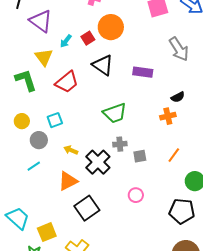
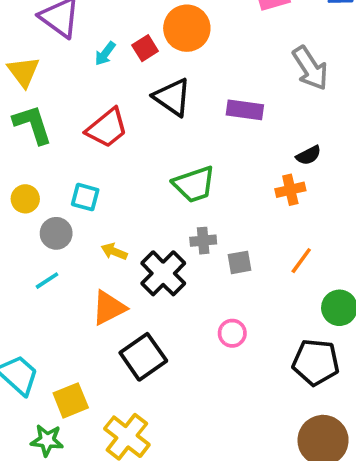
yellow triangle: (44, 57) -> (23, 72), moved
cyan square: (55, 120) -> (85, 197), turned 35

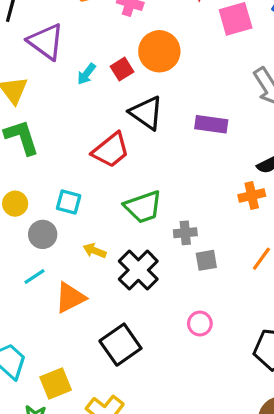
red trapezoid: (107, 128) -> (111, 150), moved
green trapezoid: (194, 184) -> (143, 207), moved
gray cross: (203, 241) -> (185, 233), moved
orange triangle: (109, 308) -> (70, 298), moved

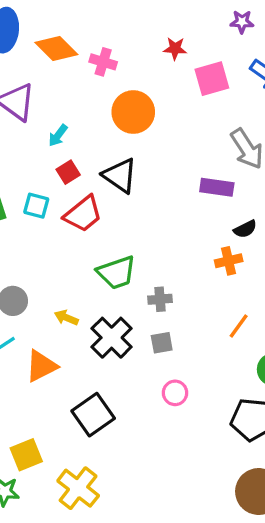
red square: (122, 69) -> (68, 172), moved
purple rectangle: (211, 124) -> (217, 187), moved
cyan square: (69, 202) -> (36, 206), moved
gray square: (206, 260) -> (162, 343), moved

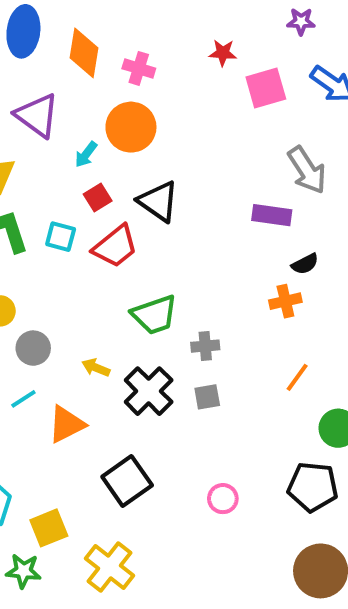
orange diamond: (56, 48) -> (84, 53), turned 54
orange circle: (133, 112) -> (131, 127), moved
pink circle: (175, 393) -> (223, 499), moved

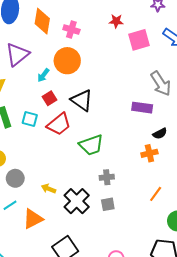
purple triangle: (37, 115) -> (17, 54), turned 45
green trapezoid: (154, 315) -> (91, 145), moved

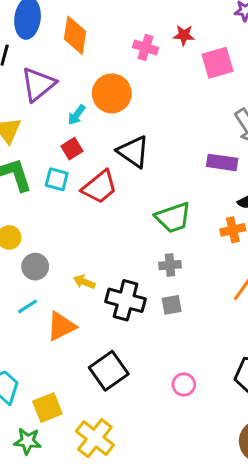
pink cross: (71, 30) -> (145, 47), moved
red square: (50, 98) -> (72, 149), moved
green trapezoid: (91, 145) -> (173, 218), moved
black cross: (77, 201) -> (126, 300), turned -30

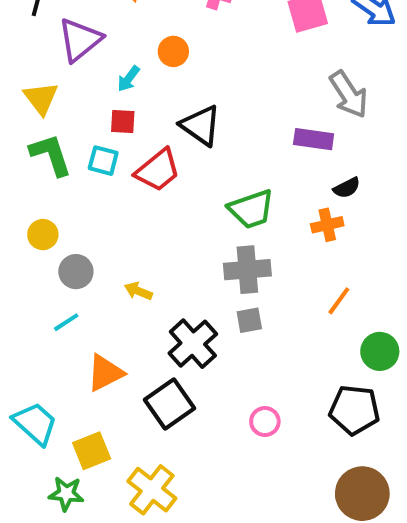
orange circle: (112, 93) -> (173, 51), size x0.6
red square: (72, 149) -> (123, 122), turned 35
gray cross: (170, 265) -> (247, 270), size x1.6
black cross: (126, 300) -> (193, 344), moved, turned 33
orange triangle: (61, 326) -> (105, 373), moved

